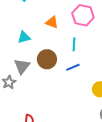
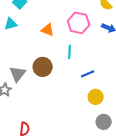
cyan triangle: (24, 37) -> (11, 24), moved
blue line: (73, 67) -> (88, 74), moved

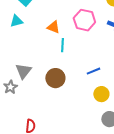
cyan line: (70, 52) -> (62, 45), moved
brown circle: (43, 67) -> (55, 78), moved

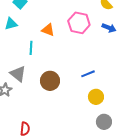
cyan line: (62, 45) -> (31, 48), moved
gray triangle: (23, 71) -> (18, 74), turned -30

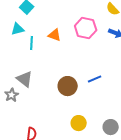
cyan line: (31, 48) -> (32, 43), moved
brown circle: (50, 81) -> (68, 86), moved
yellow circle: (96, 97) -> (79, 123), moved

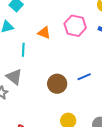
cyan line: (32, 43) -> (23, 50), moved

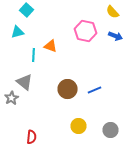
orange triangle: (44, 33) -> (50, 46), moved
blue line: (84, 77) -> (94, 90), moved

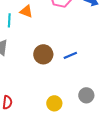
yellow circle: (78, 126) -> (54, 103), moved

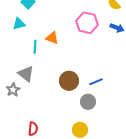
gray circle: (86, 95) -> (88, 102), moved

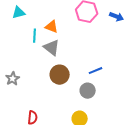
gray triangle: (26, 74) -> (52, 48), moved
brown circle: (69, 81) -> (60, 75), moved

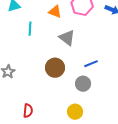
orange triangle: (52, 27) -> (55, 12), moved
gray triangle: (52, 48) -> (67, 38), moved

